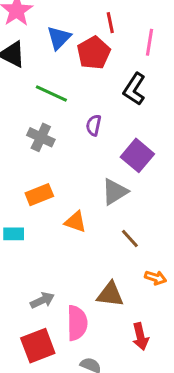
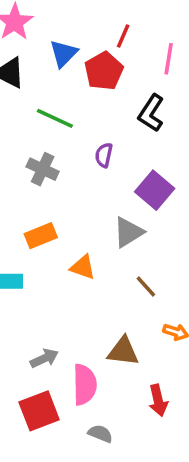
red line: (110, 23) -> (123, 36), turned 35

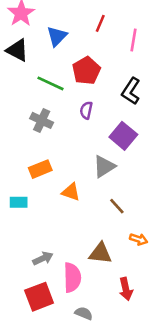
red pentagon: (104, 71) -> (86, 71), moved
black L-shape: (151, 113) -> (131, 91), moved

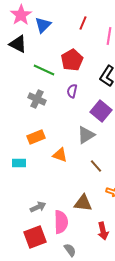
blue triangle: (57, 36) -> (43, 25), moved
gray semicircle: (84, 313) -> (70, 250), turned 32

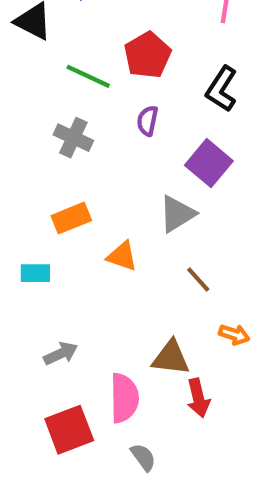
gray arrow: (38, 207) -> (61, 354), moved
red arrow: (103, 231) -> (198, 398), moved

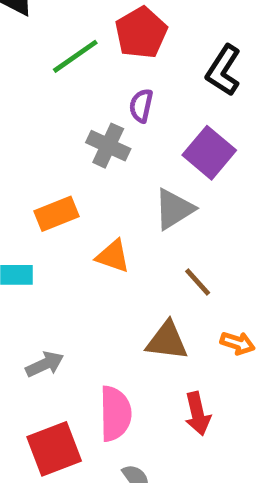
green line: (88, 76) -> (75, 56), turned -60
gray cross: (73, 138) -> (108, 146), moved
brown triangle: (171, 358) -> (167, 341), moved

